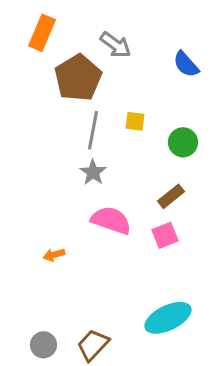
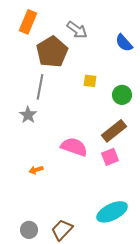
gray line: (93, 130) -> (40, 87), moved
gray star: (93, 172) -> (28, 115), moved
brown rectangle: (171, 196) -> (114, 131), size x1.4

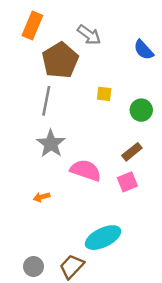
gray star: (28, 115) -> (51, 144), moved, size x1.4
brown rectangle: (114, 131) -> (132, 152), size x0.7
cyan ellipse: (112, 212) -> (103, 238), moved

